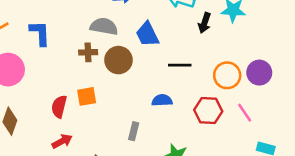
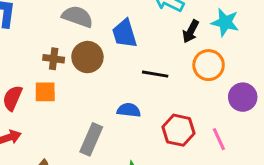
brown cross: (88, 52) -> (54, 59), moved
orange circle: (227, 75) -> (209, 65), moved
gray rectangle: (134, 131) -> (91, 139), size x1.5

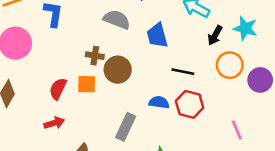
brown circle: (87, 57) -> (118, 70), moved
purple circle: (243, 97) -> (260, 80), moved
red hexagon: (178, 130) -> (190, 104), moved

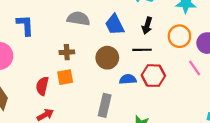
black arrow: (215, 35) -> (147, 26), moved
brown circle: (118, 70) -> (107, 58), moved
pink line: (237, 130) -> (195, 68), moved

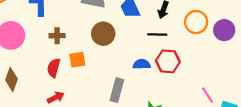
brown cross: (67, 52) -> (57, 36), moved
brown circle: (107, 58) -> (103, 34), moved
pink line: (195, 68) -> (208, 95), moved

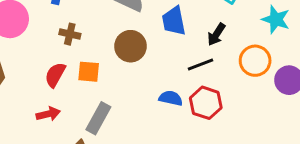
black line: (157, 35) -> (201, 65), turned -36
gray rectangle: (117, 90) -> (98, 118), moved

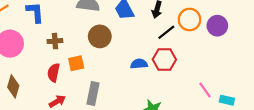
black line: (201, 65) -> (166, 32), moved

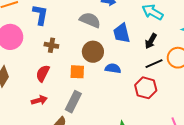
orange square: (76, 63) -> (77, 72), moved
blue semicircle: (139, 64) -> (113, 68), moved

